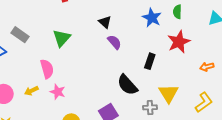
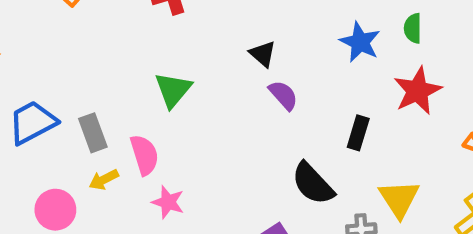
gray rectangle: (20, 35) -> (93, 133), moved, turned 36
yellow arrow: (31, 91) -> (104, 180), moved

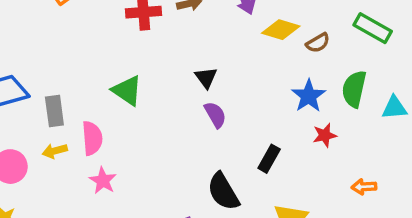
green semicircle: (413, 28) -> (354, 89), moved, size x1.5
blue star: (360, 42) -> (309, 96), moved
green triangle: (173, 90) -> (127, 91), turned -48
red star: (417, 91) -> (325, 135), size x0.6

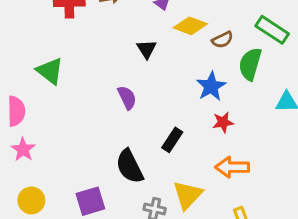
black triangle: (206, 78) -> (146, 49), moved
green semicircle: (354, 89) -> (250, 64), moved
orange arrow: (364, 187) -> (232, 167), moved, size x1.5

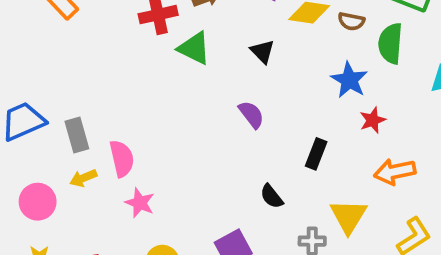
brown semicircle: (223, 40) -> (351, 21), turned 50
green triangle: (50, 71) -> (194, 48), moved
black semicircle: (130, 166) -> (272, 196), size x0.6

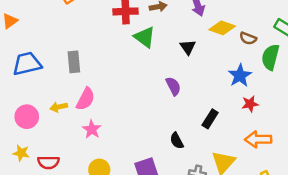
gray rectangle: (77, 135) -> (74, 62), moved
pink semicircle: (122, 159) -> (86, 99), turned 30

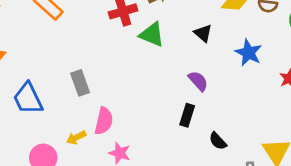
blue trapezoid: (27, 64) -> (28, 99), turned -88
blue star: (240, 76) -> (249, 53), moved
black rectangle: (210, 119) -> (187, 115), moved

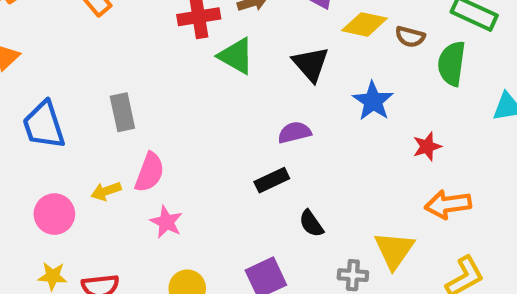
black triangle: (203, 33) -> (311, 64), size x1.4
purple semicircle: (198, 81) -> (294, 132), turned -70
black rectangle: (187, 115) -> (272, 180), turned 40

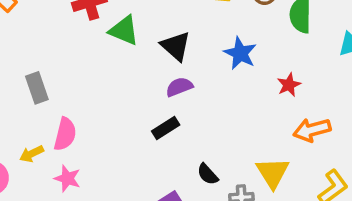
black triangle: (311, 64) -> (176, 46), moved
pink star: (166, 222) -> (67, 178), moved
black semicircle: (311, 224) -> (208, 174), moved

